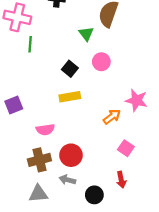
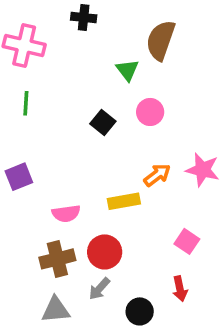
green line: (30, 44) -> (26, 103), moved
yellow rectangle: (70, 97) -> (124, 201), moved
orange arrow: (112, 117) -> (157, 175), moved
gray arrow: (67, 180) -> (99, 289), turned -63

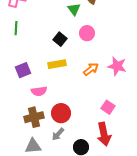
purple square: (19, 177) -> (23, 70), moved
yellow rectangle: (124, 201) -> (57, 64), moved
red arrow: (180, 289) -> (104, 134), size x1.6

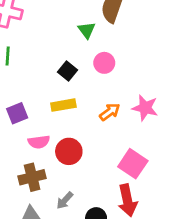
pink square: (108, 107) -> (133, 164), size x1.5
red circle: (61, 113) -> (69, 151), moved

